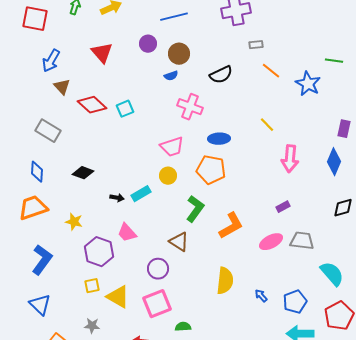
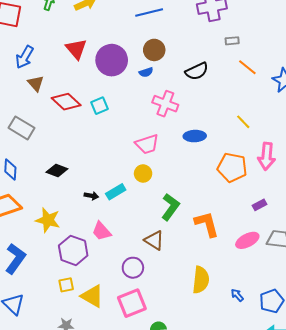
purple circle: (148, 44) -> (112, 60), moved, size x1.8
orange pentagon: (211, 170) -> (232, 167), moved
yellow star: (74, 222) -> (48, 220), size x1.4
orange L-shape: (231, 226) -> (207, 224), turned -76

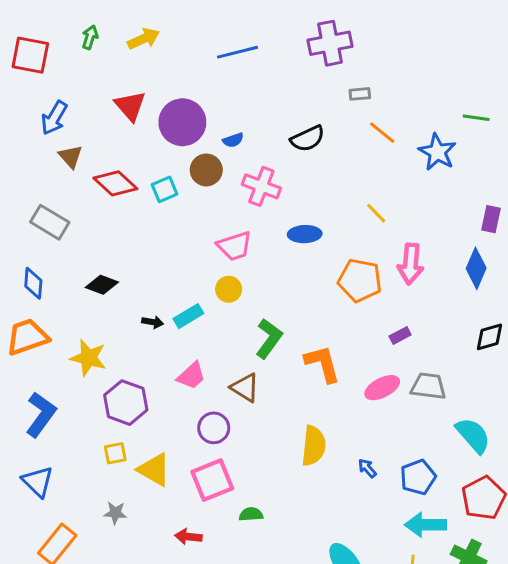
brown circle: (154, 50) -> (206, 170), moved
pink trapezoid: (102, 231) -> (191, 376), moved, turned -90

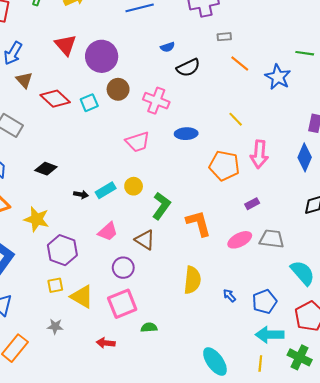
blue semicircle: (233, 140) -> (168, 47), moved
yellow circle: (229, 289) -> (134, 186), moved

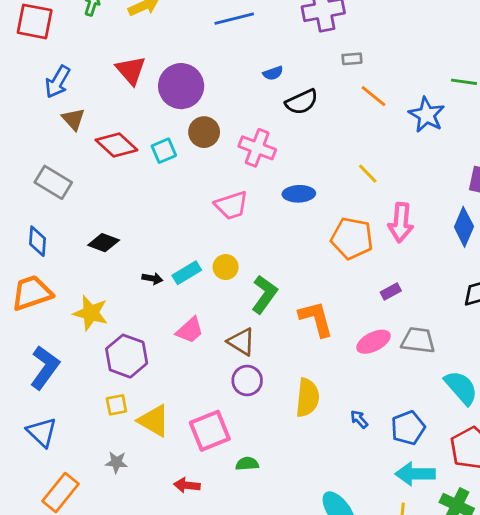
purple circle: (123, 268) -> (247, 380), moved

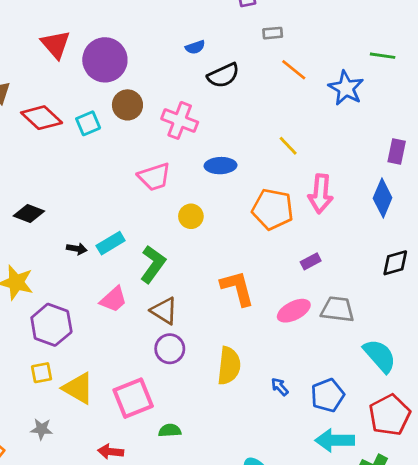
yellow circle: (226, 267) -> (191, 216), moved
green L-shape: (264, 294) -> (153, 264), moved

